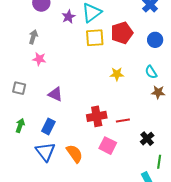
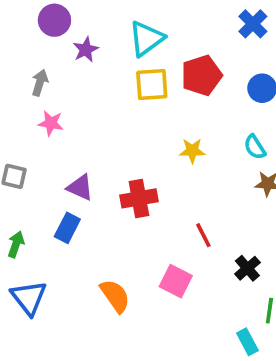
purple star: (68, 17) -> (86, 50), moved
red cross: (97, 116) -> (139, 198), moved
red line: (123, 120) -> (203, 235), turned 72
blue rectangle: (48, 126) -> (67, 228), moved
blue triangle: (45, 152) -> (29, 298), moved

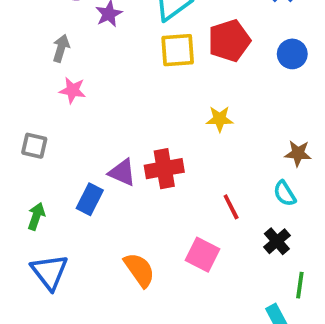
cyan semicircle: (255, 147) -> (285, 193), moved
purple triangle: (80, 187) -> (122, 172), moved

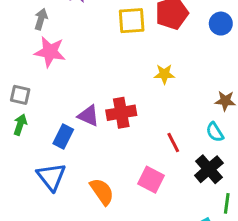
pink star: (72, 90) -> (50, 52), size x1.5
green arrow: (36, 216) -> (20, 125), moved
black cross: (277, 241) -> (209, 169), size x1.4
blue triangle: (50, 272) -> (51, 177), moved

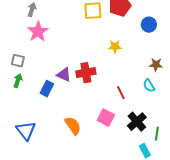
blue circle: (221, 24) -> (149, 25), moved
pink star: (50, 52) -> (38, 32), turned 30
black cross: (209, 169) -> (137, 122), moved
blue triangle: (51, 177) -> (26, 131), moved

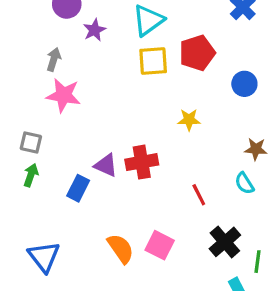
pink star: (38, 32) -> (63, 95), turned -30
pink square: (106, 118) -> (160, 245), moved

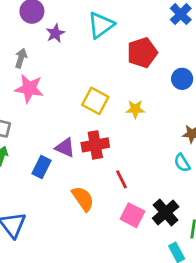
yellow square: (153, 61) -> (95, 101), moved, turned 32
red line: (199, 195) -> (121, 179), moved
pink square: (160, 245) -> (132, 215), moved
orange semicircle: (121, 249) -> (83, 199), moved

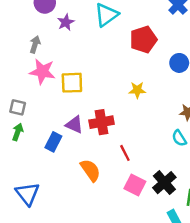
yellow square: (95, 101) -> (72, 83), moved, turned -30

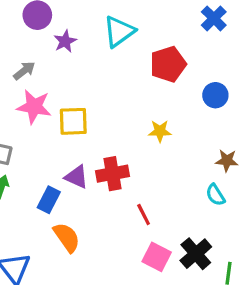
gray arrow: (35, 44) -> (24, 71), turned 35
orange semicircle: (90, 170) -> (67, 237), moved

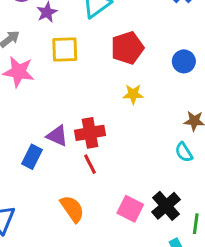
red pentagon: (168, 64) -> (127, 48), moved
yellow square: (73, 121) -> (65, 49), moved
red line: (144, 214) -> (90, 164), moved
orange semicircle: (67, 237) -> (72, 209), moved

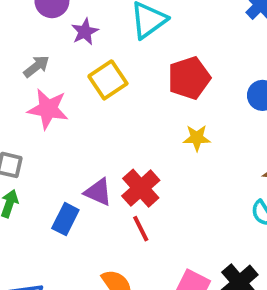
yellow square: (65, 49) -> (108, 80), turned -32
red cross: (90, 133) -> (141, 188), turned -32

